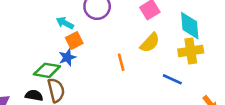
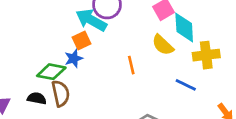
cyan arrow: (65, 23) -> (91, 20), moved, size x1.6
cyan diamond: (190, 26) -> (184, 27), moved
yellow semicircle: (150, 43) -> (163, 45), turned 90

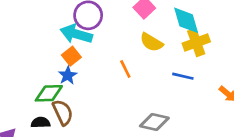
cyan diamond: (184, 27) -> (186, 20), moved

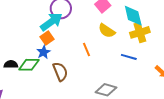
cyan arrow: (76, 34) -> (51, 22), turned 125
brown semicircle: (63, 112) -> (60, 72), moved
black semicircle: (41, 122) -> (11, 64), moved

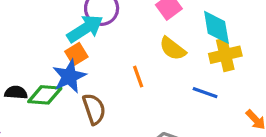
blue star: (43, 52) -> (69, 76), size x1.5

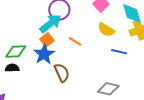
orange line: (138, 77) -> (75, 41), moved, turned -32
blue line: (205, 93) -> (119, 52), moved
green diamond: (45, 95) -> (16, 52), moved

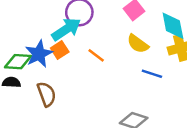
blue star: (44, 54) -> (39, 54), moved
brown semicircle: (62, 73) -> (47, 94), moved

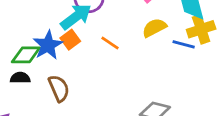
yellow semicircle: (138, 44) -> (154, 28), turned 120
blue line: (152, 74) -> (184, 44), moved

